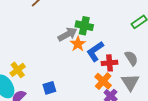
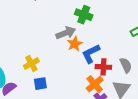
green cross: (84, 26) -> (84, 15), moved
yellow cross: (18, 70) -> (31, 64), moved

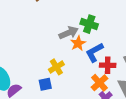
green cross: (84, 15) -> (89, 24), moved
yellow cross: (31, 64) -> (56, 67), moved

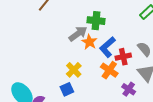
orange cross: (99, 83) -> (109, 70), moved

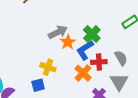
green cross: (96, 21) -> (92, 34), moved, turned 30
yellow cross: (74, 70) -> (48, 67), turned -35

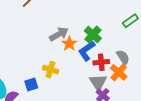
orange cross: (83, 73) -> (119, 72), moved
gray triangle: (119, 82) -> (98, 82), moved
blue square: (38, 85) -> (31, 85), moved

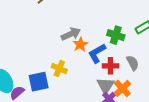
green cross: (93, 35) -> (116, 35), moved, turned -30
orange cross: (119, 72) -> (122, 88), moved
blue square: (31, 85) -> (39, 82), size x1.5

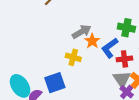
yellow cross: (59, 69) -> (73, 57), moved

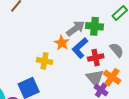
gray arrow: (82, 32) -> (76, 28), moved

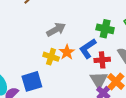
gray arrow: (76, 28) -> (56, 30), moved
orange star: (62, 43) -> (67, 52), moved

